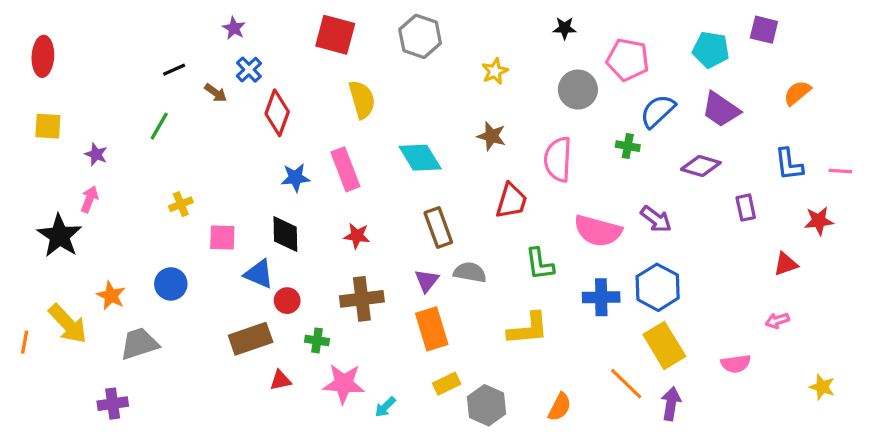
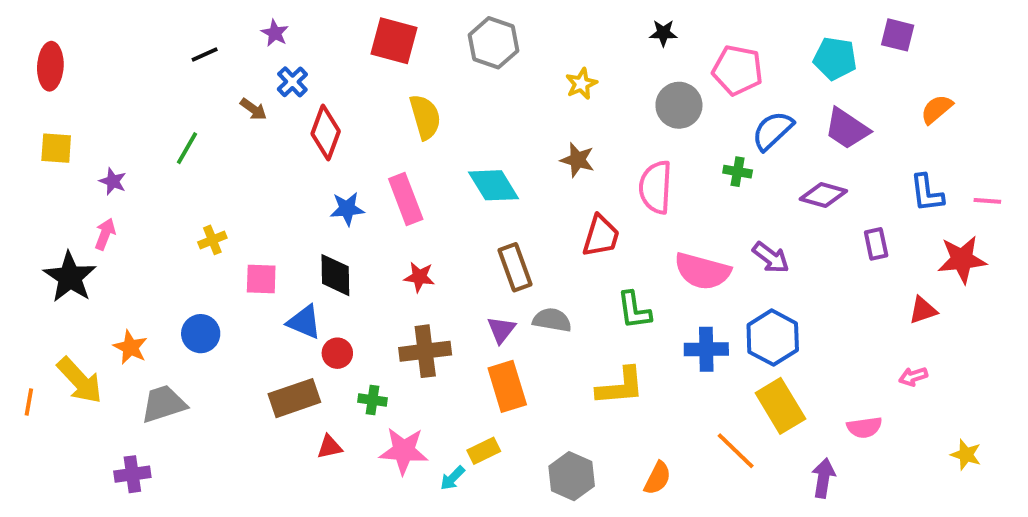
black line: (174, 70) -> (205, 54), moved
red star: (819, 221) -> (962, 259), size x1.4
yellow rectangle: (447, 384) -> (484, 451), moved
purple arrow: (671, 404) -> (823, 478), moved

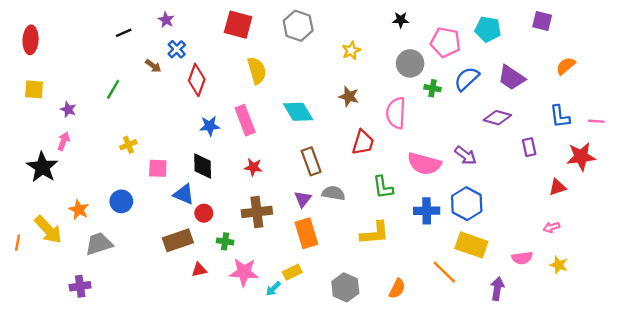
cyan pentagon: (835, 58) -> (488, 29), moved
green cross: (738, 172) -> (433, 88), moved
yellow rectangle: (780, 406) -> (471, 245), turned -40
yellow star: (966, 455) -> (559, 265), moved

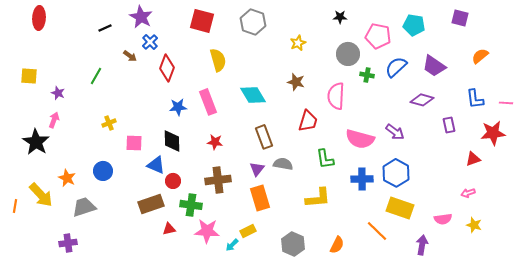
purple star: (166, 20) -> (141, 17), size x1.6
red ellipse: (31, 40) -> (39, 18), moved
green cross: (225, 241) -> (191, 205), size x1.5

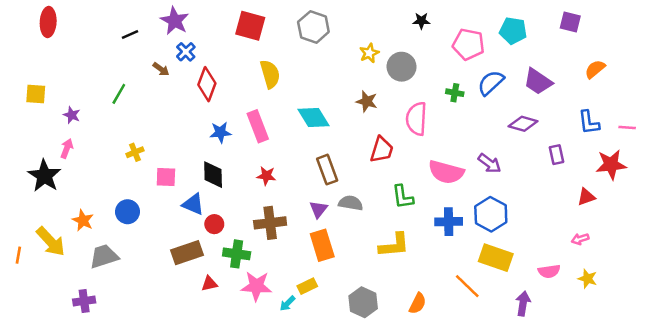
gray circle: (348, 54) -> (402, 67), moved

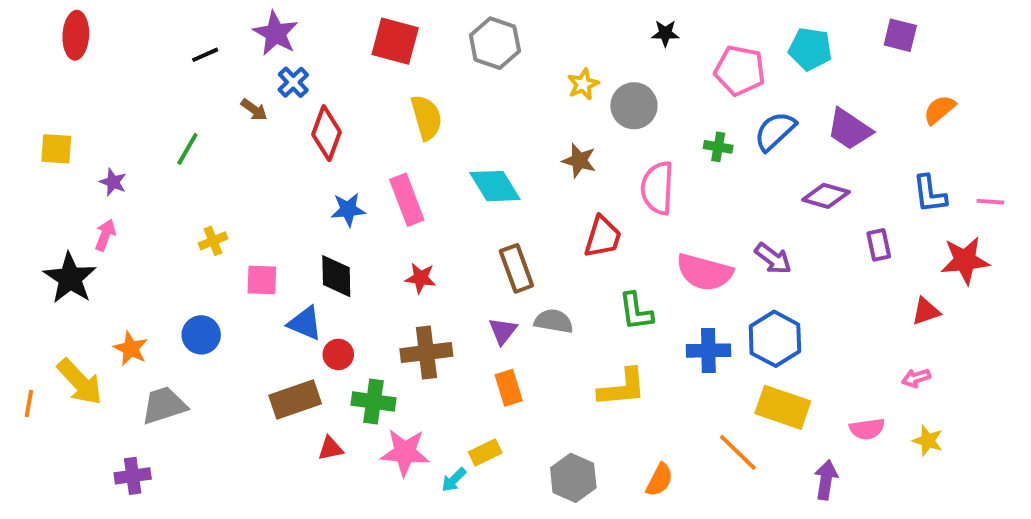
orange rectangle: (322, 245) -> (509, 388), size x0.7

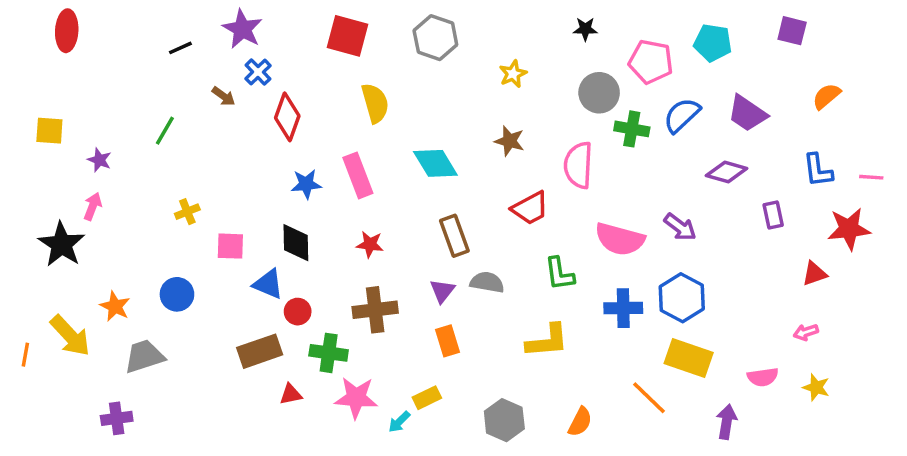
gray circle: (634, 106) -> (599, 93), moved
green cross: (718, 147) -> (632, 129), size x1.4
red trapezoid: (603, 237) -> (530, 208), turned 45

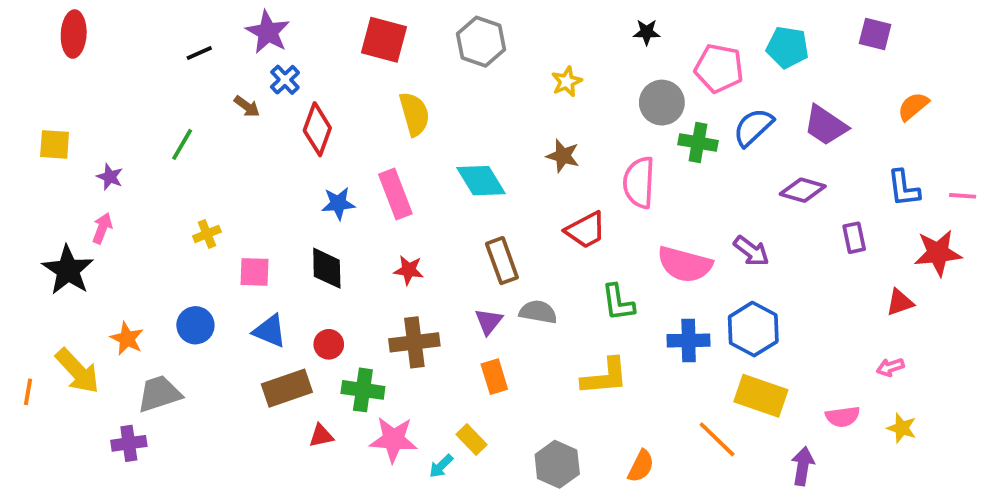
blue triangle: (268, 284) -> (270, 331), moved
yellow rectangle: (427, 398) -> (471, 439), turned 72
purple cross: (117, 418) -> (129, 443), moved

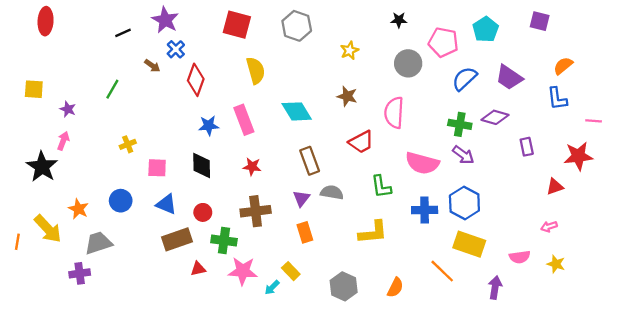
cyan pentagon: (787, 47) -> (486, 29), turned 30
green cross: (698, 143) -> (460, 124), moved
blue L-shape: (904, 188) -> (557, 99), moved

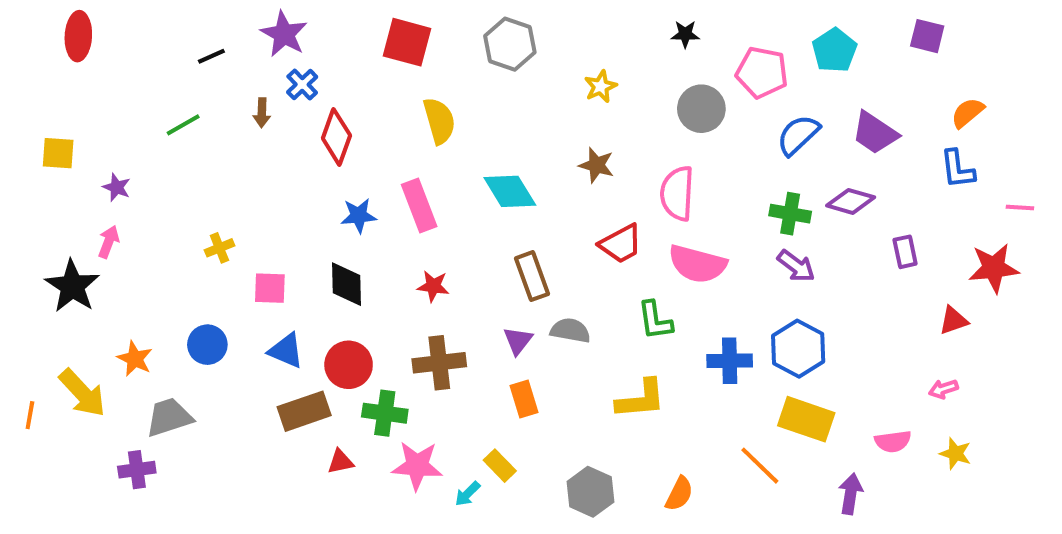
brown arrow: (152, 66) -> (262, 113), turned 56
green line: (112, 89) -> (183, 125), moved, turned 30
pink semicircle: (422, 163) -> (697, 264), moved
red circle: (203, 212) -> (349, 365), size x1.5

